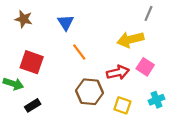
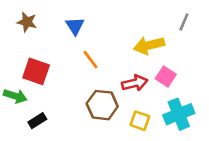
gray line: (149, 13) -> (184, 22), moved
cyan cross: (156, 100) -> (179, 114), size x1.6

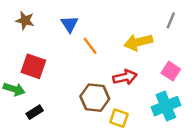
orange line: (91, 60) -> (90, 46), moved
pink square: (166, 77) -> (171, 71), moved
yellow square: (140, 121) -> (119, 118), moved

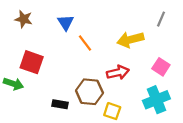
black rectangle: (35, 112) -> (60, 104), moved, turned 42

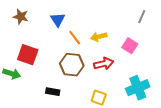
yellow arrow: (130, 40) -> (99, 37), moved, size x0.7
pink square: (161, 67) -> (130, 46), moved
brown hexagon: (89, 92) -> (72, 65), moved

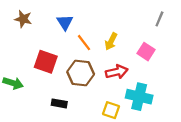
yellow arrow: (99, 37) -> (111, 41), turned -49
red square: (28, 55) -> (46, 62), moved
cyan cross: (138, 88) -> (139, 97), moved, turned 35

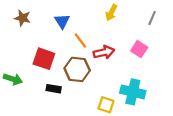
yellow arrow: (111, 41) -> (111, 13), moved
red arrow: (117, 72) -> (104, 52), moved
black rectangle: (59, 103) -> (54, 89), moved

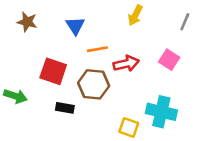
orange line: (80, 40) -> (97, 49), turned -63

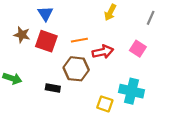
brown star: (27, 22) -> (22, 35), moved
blue triangle: (75, 26) -> (45, 14), moved
red square: (53, 71) -> (46, 41), moved

